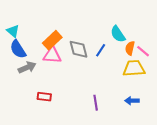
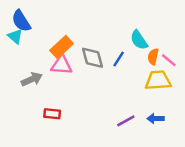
blue semicircle: (18, 49) -> (21, 21), moved
purple line: (96, 103) -> (126, 121), moved, turned 70

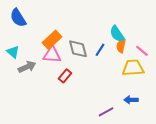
cyan triangle: (15, 36) -> (13, 52), moved
orange semicircle: (153, 57) -> (121, 46), moved
red rectangle: (52, 114) -> (65, 76), moved, turned -56
purple line: (126, 121) -> (106, 112), moved

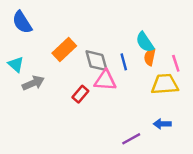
blue line: (100, 50) -> (124, 62), turned -48
pink line: (142, 51) -> (176, 63), turned 32
pink triangle: (52, 55) -> (105, 81), moved

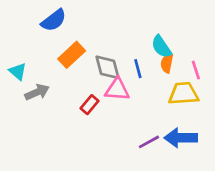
blue semicircle: (22, 22) -> (54, 20), moved, turned -95
blue arrow: (162, 124) -> (181, 138), size x1.6
purple line: (131, 139) -> (149, 142), moved

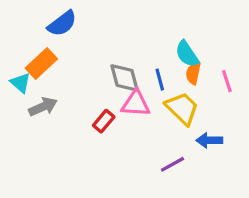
orange rectangle: (72, 55) -> (41, 64), moved
yellow trapezoid: (183, 94) -> (182, 108), moved, turned 48
blue arrow: (181, 138) -> (209, 140), moved, size x0.7

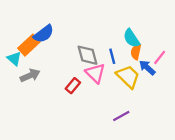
blue semicircle: (62, 24) -> (44, 34), moved
pink line: (227, 81) -> (160, 57), turned 56
pink triangle: (136, 104) -> (95, 73), turned 40
blue arrow: (209, 140) -> (147, 68), moved, turned 42

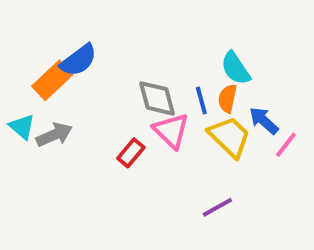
orange semicircle: (136, 52) -> (228, 98), moved
pink line: (160, 57) -> (286, 145), moved
cyan triangle: (14, 59) -> (22, 127), moved

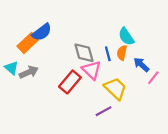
yellow trapezoid: (230, 137) -> (115, 88), moved
red rectangle: (131, 153) -> (70, 82), size x1.5
purple line: (217, 207) -> (103, 111), moved

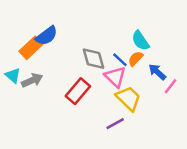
orange semicircle: (122, 53) -> (136, 59), turned 32
blue line: (108, 54) -> (120, 60), turned -32
pink triangle: (92, 70) -> (115, 77), moved

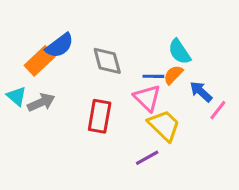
gray diamond: (94, 59) -> (107, 61), moved
blue line: (120, 60) -> (153, 76), turned -42
red rectangle: (78, 91) -> (100, 116), turned -30

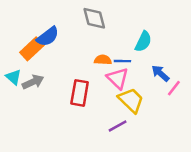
cyan semicircle: (179, 52) -> (143, 41), turned -120
gray diamond: (107, 61) -> (94, 18), moved
orange semicircle: (173, 75) -> (103, 60), moved, turned 49

